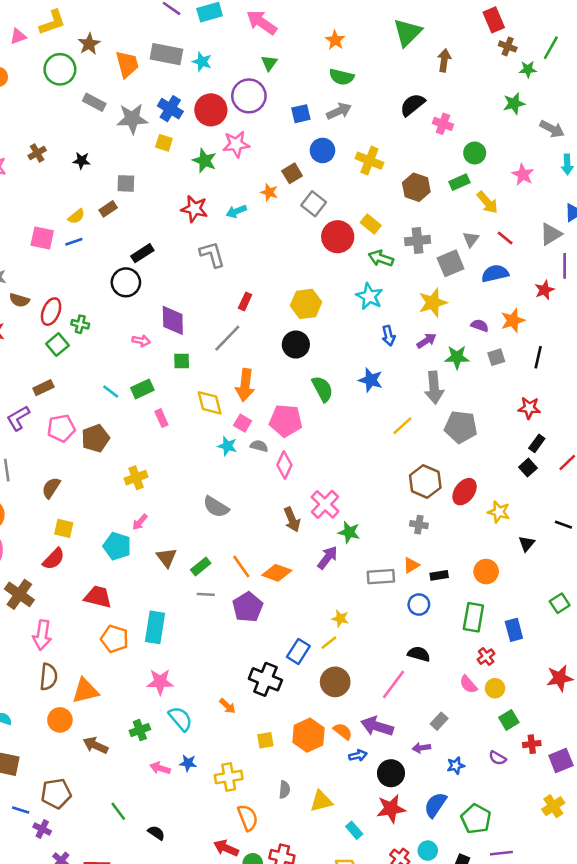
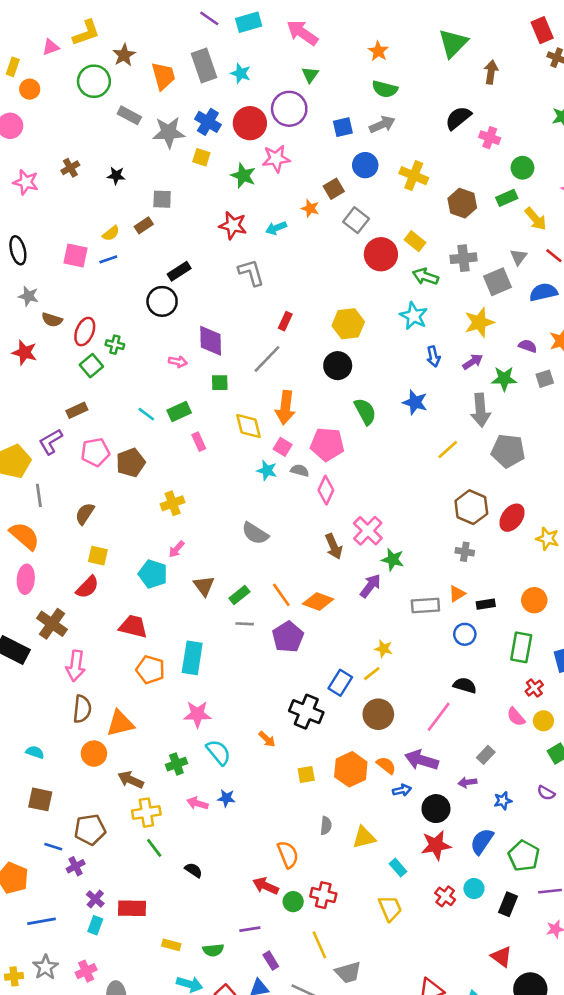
gray rectangle: (166, 54) -> (204, 66), turned 60
yellow cross: (229, 777) -> (146, 813), moved
purple cross: (42, 829) -> (76, 866), turned 36

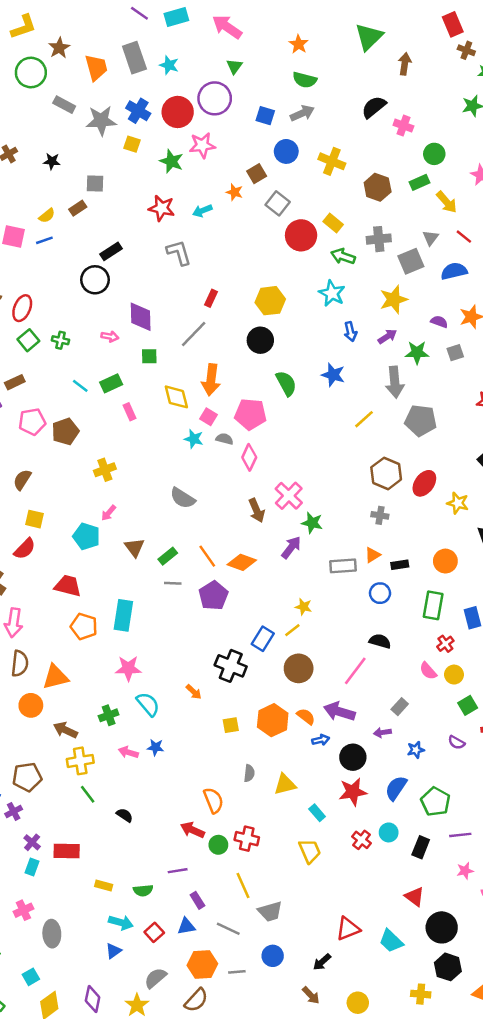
blue square: (343, 127) -> (265, 116), turned 30
green cross: (115, 345) -> (60, 340), moved

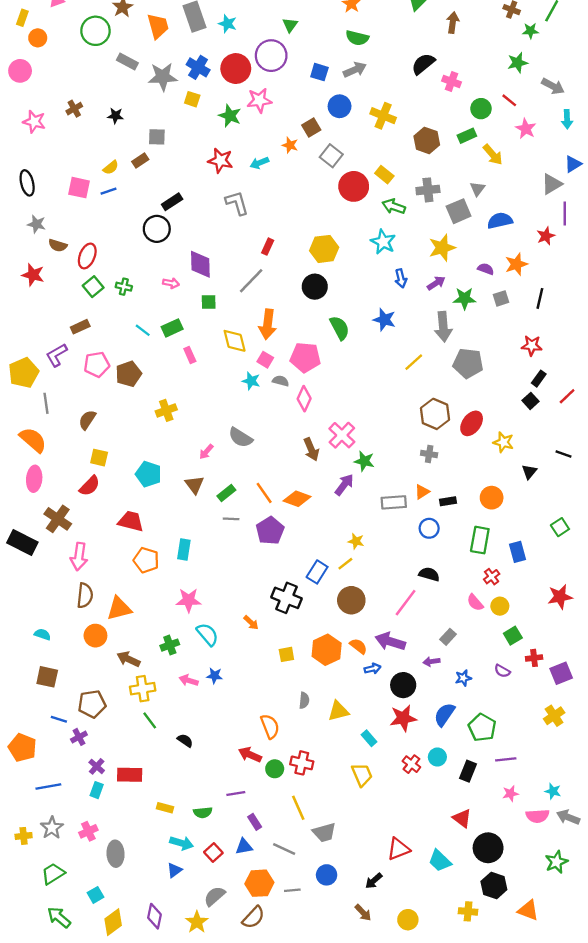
red line: (464, 237) -> (509, 100), moved
pink arrow: (109, 513) -> (206, 452), moved
cyan rectangle: (123, 615) -> (184, 550), size x0.7

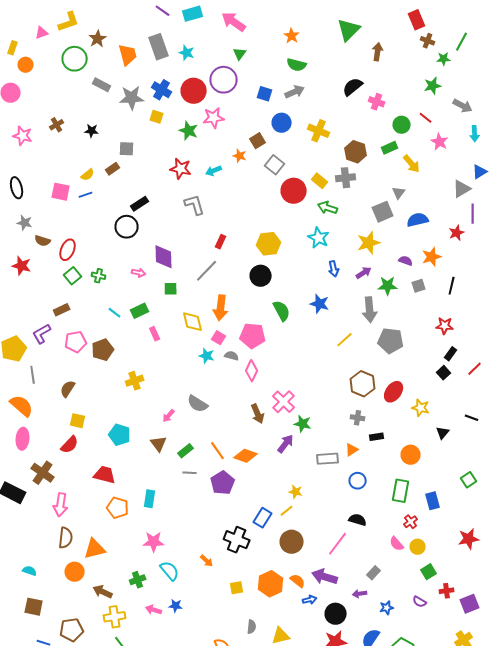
gray cross: (428, 190) -> (346, 178), moved
black rectangle: (448, 501) -> (377, 437), moved

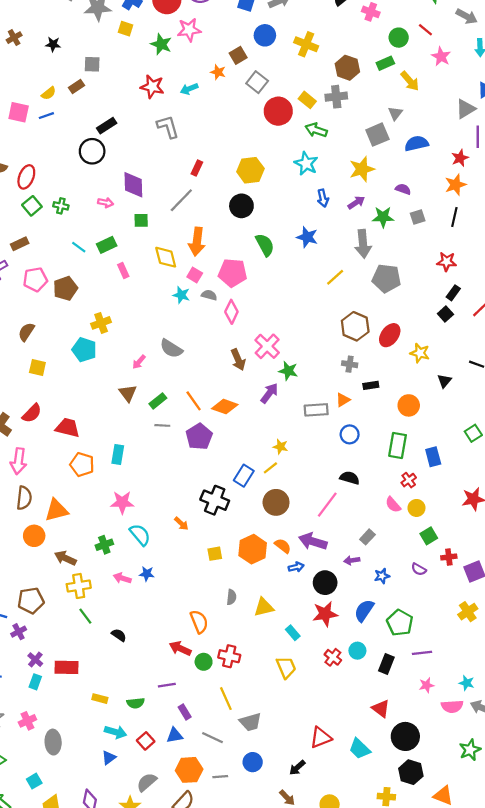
orange star: (432, 257) -> (455, 185), moved
cyan pentagon: (120, 435) -> (84, 350), moved
red semicircle: (70, 445) -> (32, 413), moved

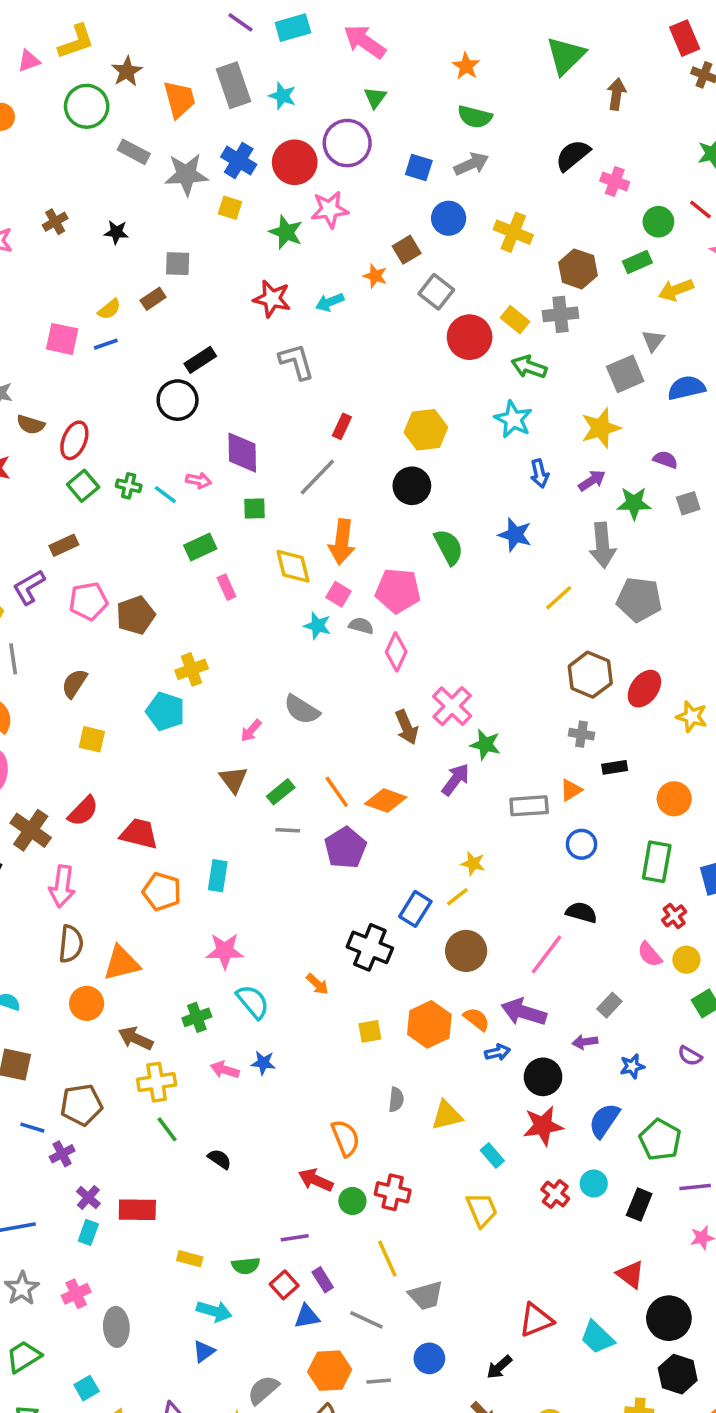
yellow arrow: (410, 81) -> (676, 290), turned 110
cyan line: (79, 247) -> (165, 495), moved
red square: (146, 741) -> (284, 1285), moved

